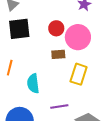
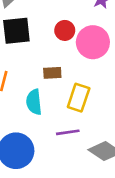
brown rectangle: (58, 54) -> (52, 73), moved
yellow rectangle: (79, 74) -> (79, 98), moved

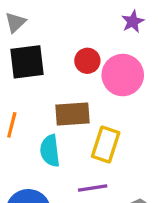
brown rectangle: (52, 73) -> (72, 114), size x1.5

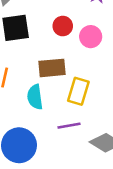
pink circle: (123, 75) -> (91, 37), size x0.7

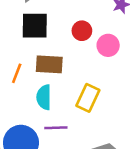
brown rectangle: (52, 68) -> (49, 64), moved
purple line: (69, 126) -> (56, 128), moved

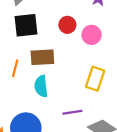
yellow rectangle: (88, 98) -> (95, 79), moved
purple line: (56, 128) -> (72, 112), moved

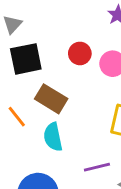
brown rectangle: (42, 57) -> (51, 99), turned 40
orange line: (15, 68) -> (17, 117), turned -48

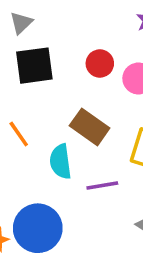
brown rectangle: (51, 99) -> (90, 127), moved
purple line: (97, 167) -> (102, 185), moved

